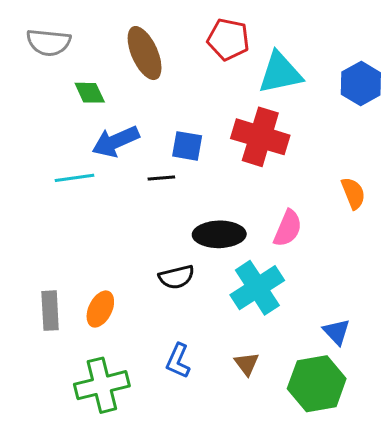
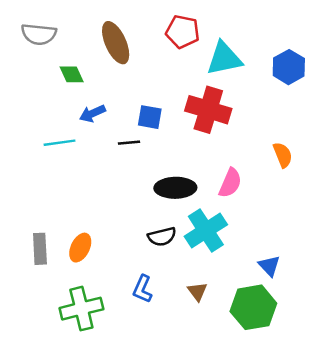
blue arrow: (116, 141) -> (92, 113), size x0.7
black semicircle: (177, 277) -> (162, 237), moved

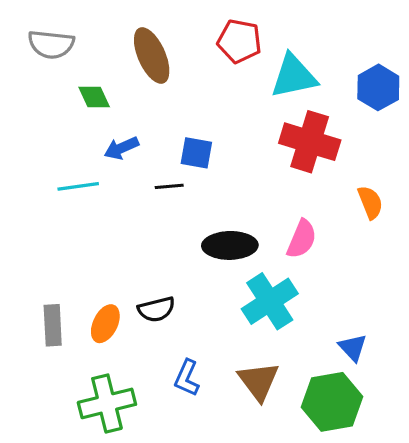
red cross: (208, 110) -> (310, 142), moved
black semicircle: (162, 237) -> (156, 309), moved
brown triangle: (197, 291) -> (259, 381), size x1.6

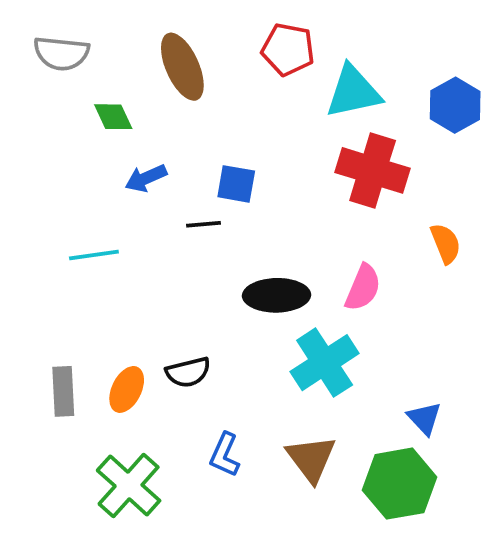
cyan line: (78, 186) -> (94, 255), moved
green cross: (107, 403) -> (129, 486), turned -34

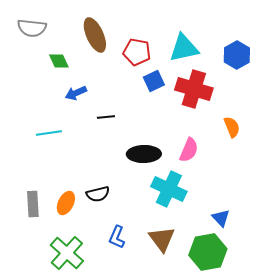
red pentagon: (288, 49) -> (137, 52), moved
blue square: (236, 184) -> (154, 81), moved, turned -35
cyan cross: (325, 363) -> (169, 189), turned -32

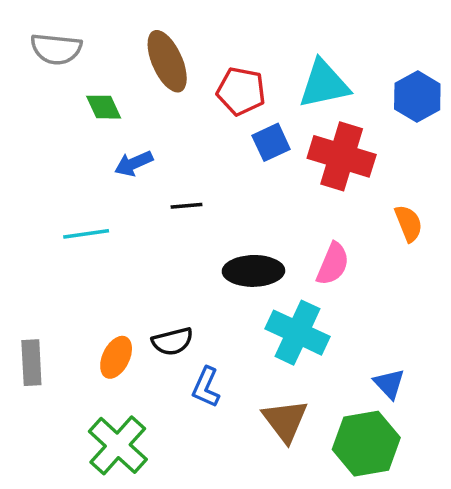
gray rectangle: (33, 204) -> (31, 363), moved
blue L-shape: (117, 237) -> (206, 387), moved

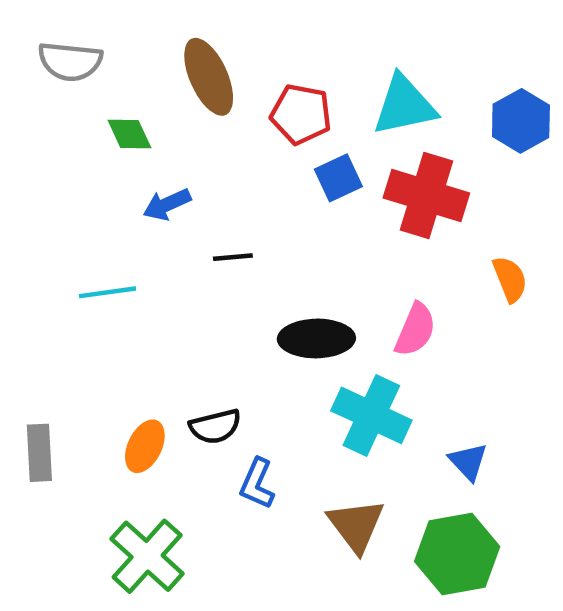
blue triangle: (389, 384) -> (468, 462), moved

